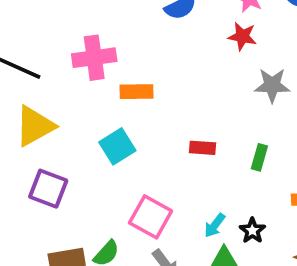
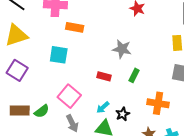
gray star: (272, 85) -> (122, 49), moved
cyan square: (117, 146) -> (59, 55), turned 30
red rectangle: (203, 148) -> (104, 76), moved

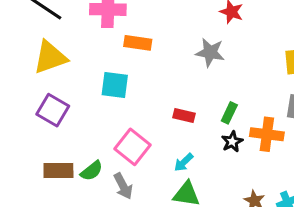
gray star: (122, 49) -> (210, 52), moved
orange cross: (158, 103) -> (267, 134), moved
black star: (123, 114) -> (232, 142), moved
gray arrow: (72, 123) -> (123, 186), moved

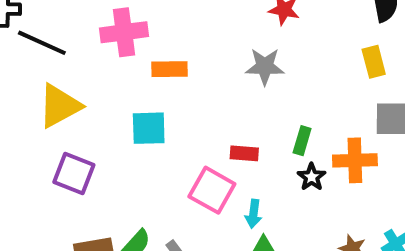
pink square: (132, 147) -> (212, 190), moved
cyan arrow: (184, 162) -> (253, 214), turned -30

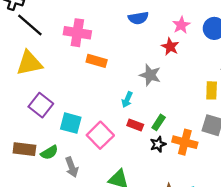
cyan square: (149, 128) -> (71, 123), moved
red rectangle: (244, 153) -> (135, 125), moved
purple square: (74, 173) -> (41, 105), moved
cyan arrow: (253, 214) -> (127, 100), moved

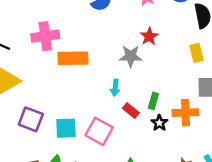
red star: (170, 47) -> (149, 36), moved, turned 30
orange rectangle: (97, 61) -> (73, 58), size x1.4
red rectangle: (135, 125) -> (131, 111), turned 35

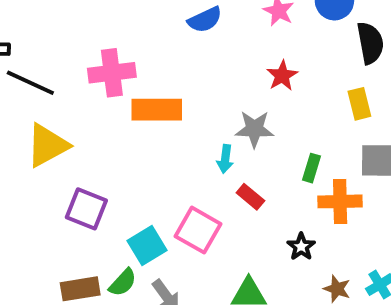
gray star: (131, 56) -> (254, 129), moved
green rectangle: (153, 101) -> (311, 168), moved
black star: (159, 123) -> (301, 247), moved
cyan square: (66, 128) -> (147, 245), moved, turned -30

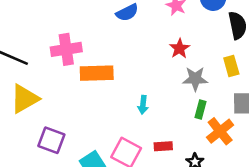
gray star: (254, 129) -> (195, 79), moved
red rectangle: (250, 197) -> (163, 146), moved, turned -42
orange cross: (340, 201) -> (220, 131), turned -36

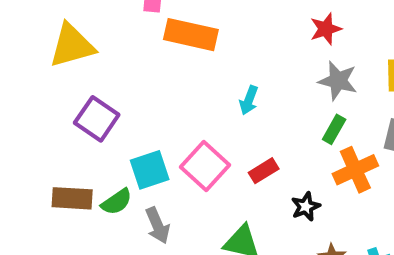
red rectangle: (163, 146) -> (264, 171), turned -42

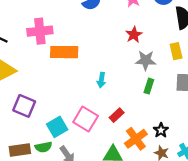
orange cross: (355, 170) -> (136, 139), moved
green semicircle: (117, 202) -> (43, 147), turned 35
black star: (306, 207) -> (161, 130), moved

